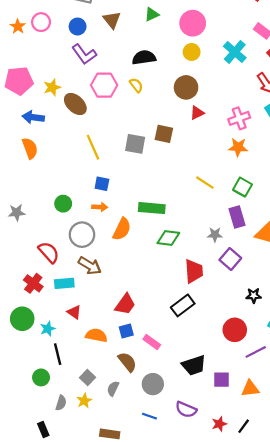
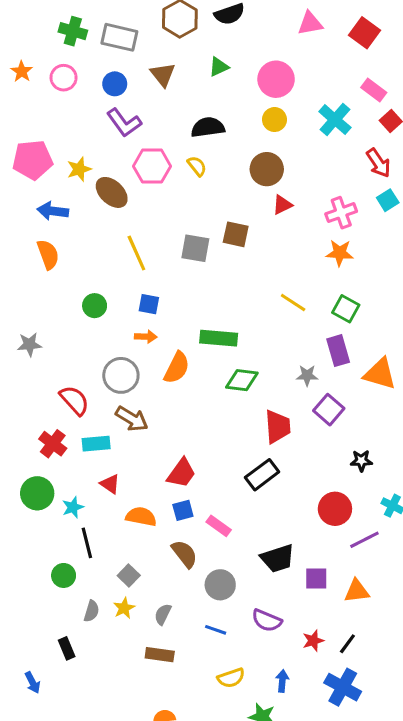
orange star: (18, 27) -> (22, 71), moved
green circle: (63, 204) -> (95, 306), moved
gray semicircle: (113, 389) -> (163, 614), moved

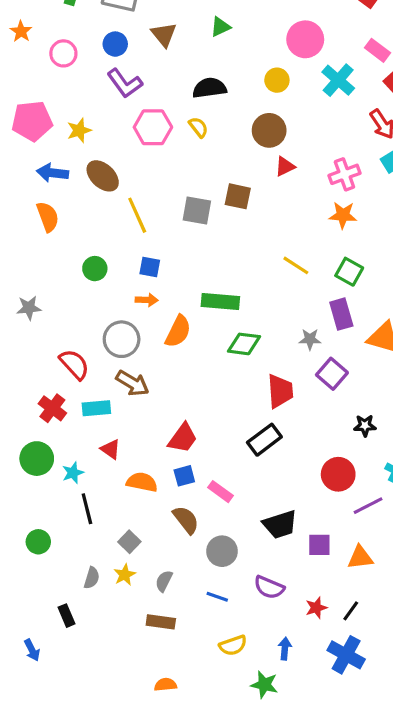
pink circle: (64, 78) -> (63, 53), moved
pink circle: (276, 79) -> (305, 39), moved
brown ellipse: (112, 192) -> (103, 176), moved
green circle: (64, 575) -> (38, 542), moved

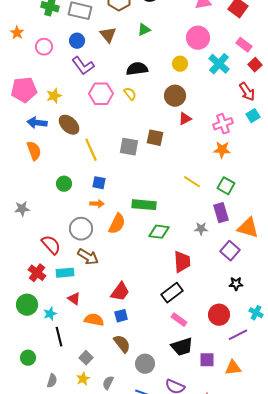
purple square: (332, 374) -> (230, 251), moved
pink rectangle: (220, 492) -> (179, 320), moved
gray semicircle: (92, 578) -> (52, 381), moved

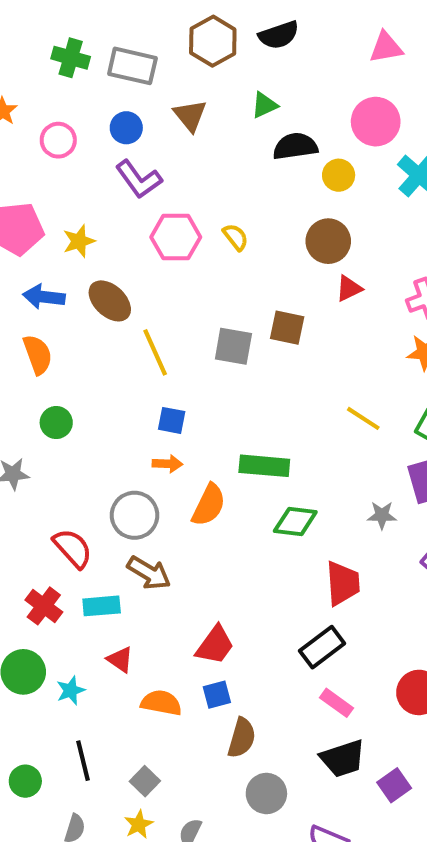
black semicircle: (137, 69) -> (295, 146), moved
green circle: (64, 184) -> (56, 423), moved
black line: (59, 337) -> (83, 761), moved
brown semicircle: (122, 344) -> (242, 738), moved, turned 54
purple square: (207, 360) -> (394, 785), turned -35

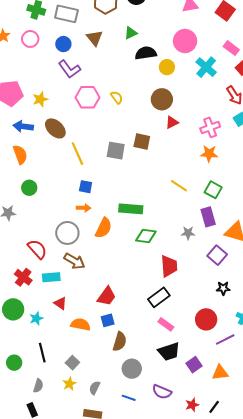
pink circle: (58, 140) -> (30, 39), moved

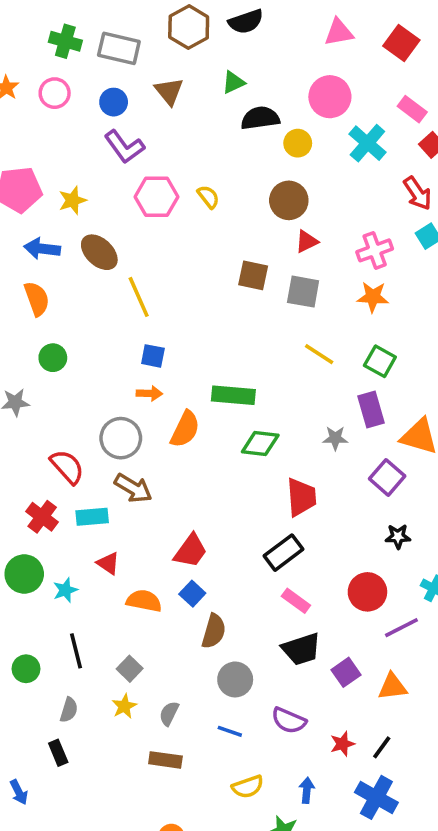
gray square: (116, 151) -> (303, 292), moved
blue square: (108, 320) -> (192, 594), turned -32

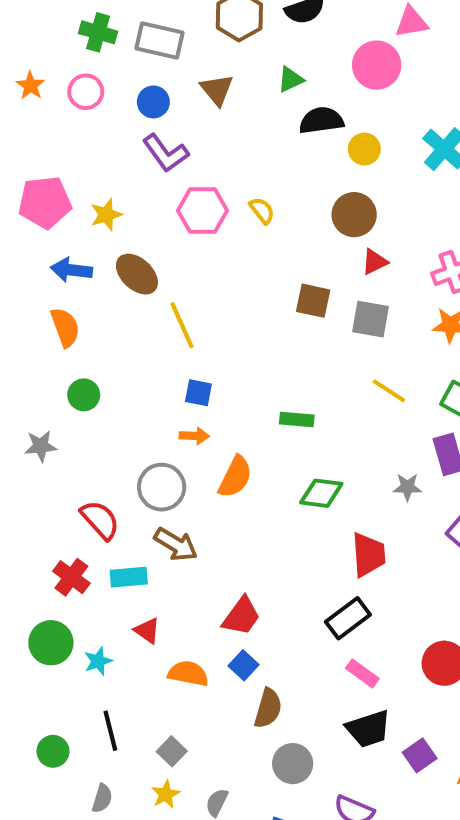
pink circle: (330, 97) -> (377, 65), moved
green rectangle: (233, 395) -> (297, 419), moved, size x0.7

